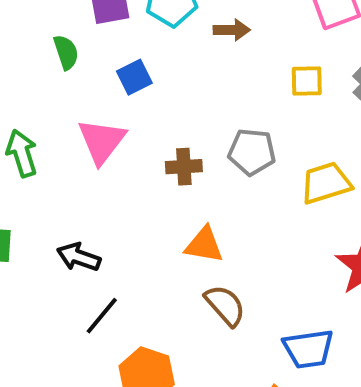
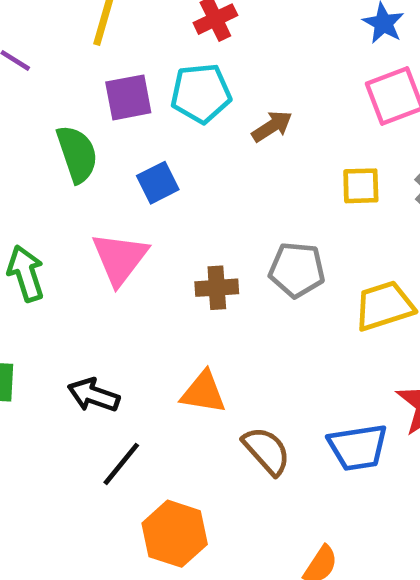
brown arrow: (232, 30) -> (272, 126), turned -32
green semicircle: (66, 52) -> (77, 154), size x1.4
orange triangle: (204, 245) -> (203, 392), moved
blue trapezoid: (308, 349) -> (358, 447), moved

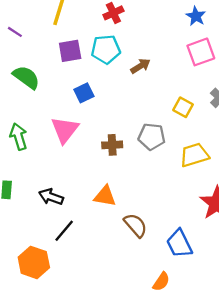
green semicircle: (77, 154) -> (26, 77), moved, turned -36
yellow square: (361, 186) -> (183, 107), moved, turned 30
blue trapezoid: (358, 447) -> (179, 244), moved, turned 72
orange hexagon: (175, 534) -> (34, 262), moved

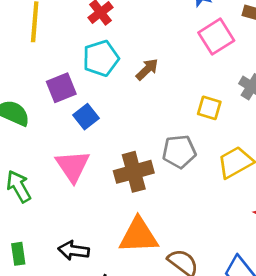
purple square: (70, 51) -> (61, 88), moved
brown cross: (112, 145) -> (134, 172), size x1.5
orange triangle: (105, 196) -> (138, 236), size x1.4

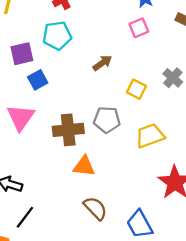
pink square: (216, 37) -> (139, 28), moved, size x0.7
brown arrow: (147, 69) -> (102, 63), moved
orange triangle: (138, 236) -> (84, 166), moved, size x0.7

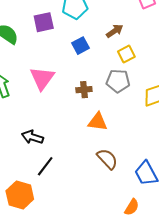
blue square: (38, 80) -> (80, 46), moved
yellow square: (136, 89) -> (126, 54), moved, turned 36
brown cross: (68, 130) -> (84, 90), size x0.6

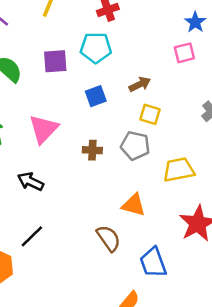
yellow square: (126, 54) -> (150, 114), turned 36
orange triangle: (98, 122) -> (134, 205), moved
black arrow: (32, 137) -> (30, 182), moved

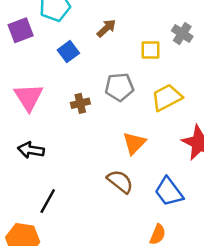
yellow square: (150, 114) -> (151, 50), moved
orange triangle: (134, 205) -> (134, 143), turned -45

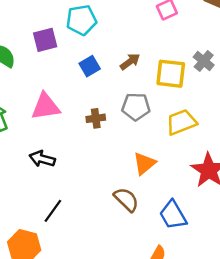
brown arrow: (106, 28) -> (130, 62), moved
yellow square: (151, 50) -> (171, 74), size x1.5
pink triangle: (29, 97) -> (46, 106), turned 48

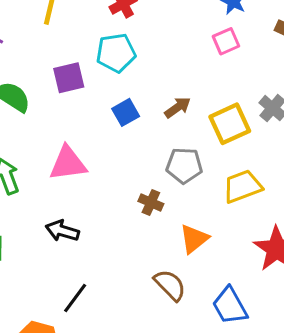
yellow square: (171, 74) -> (230, 124), turned -32
brown cross: (96, 118) -> (151, 203), moved, turned 30

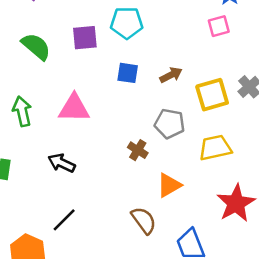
blue square: (126, 112) -> (128, 73), turned 30

